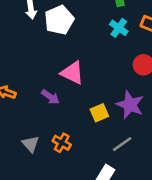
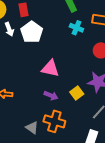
purple arrow: (50, 97) -> (51, 96), moved
orange cross: (62, 143) -> (54, 121), size x1.5

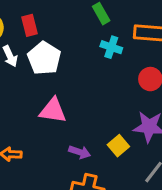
pink triangle: (50, 68) -> (53, 110), moved

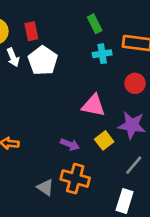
cyan cross: (111, 47) -> (102, 54), turned -30
pink triangle: (53, 110) -> (93, 106), moved

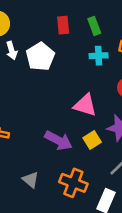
red rectangle: (31, 31) -> (63, 25), moved
purple arrow: (70, 144) -> (58, 140), size x1.5
orange cross: (75, 179) -> (73, 183), moved

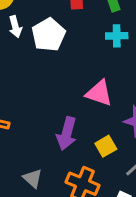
purple arrow: (58, 140) -> (67, 133), turned 76
yellow square: (92, 140) -> (106, 146), moved

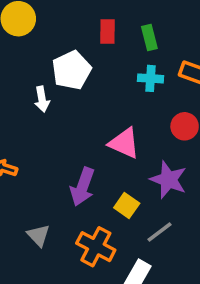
white arrow: (15, 27) -> (42, 99), moved
yellow square: (106, 146) -> (127, 205), turned -30

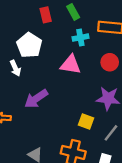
pink triangle: (124, 143) -> (71, 65), moved
purple arrow: (83, 187) -> (36, 99), moved, turned 50

